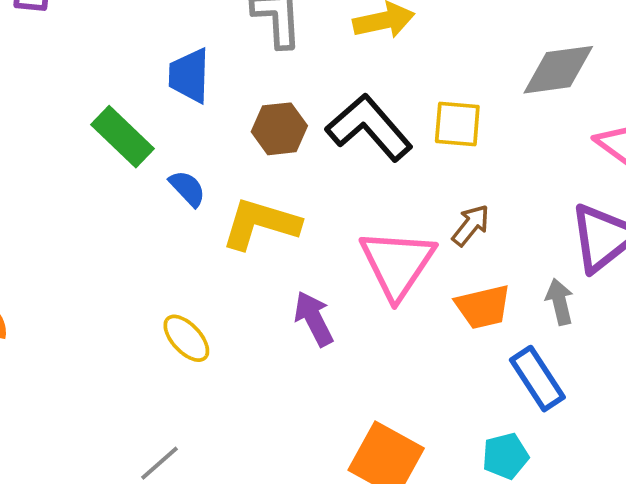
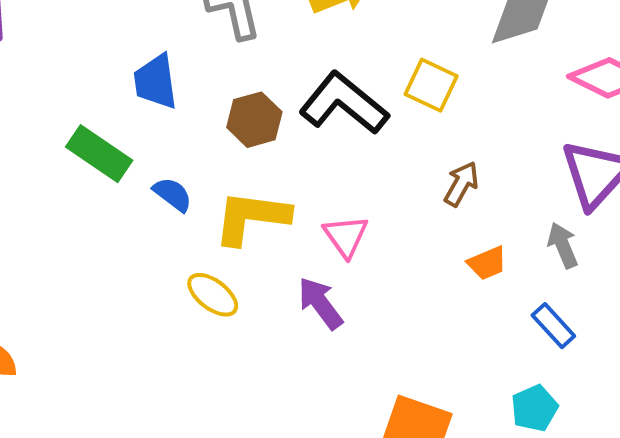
yellow square: (457, 124) -> (431, 85), turned 30
pink triangle: (397, 264) -> (346, 236), moved, size x0.6
orange trapezoid: (483, 307) -> (487, 263), size x0.7
yellow ellipse: (186, 338) -> (213, 295), moved
blue rectangle: (537, 379) -> (553, 326), size x0.7

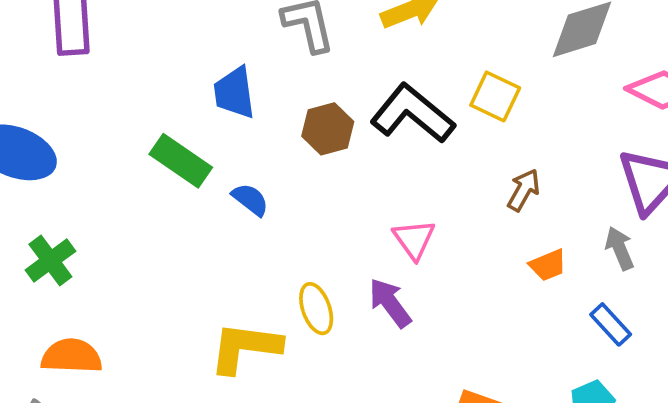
yellow L-shape: (251, 217) -> (245, 348), moved
yellow ellipse: (213, 295) -> (316, 309), moved, turned 33

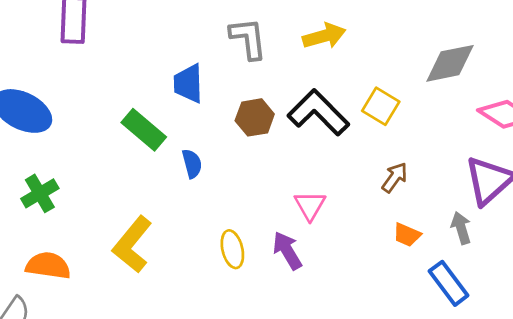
blue semicircle: (250, 199) -> (192, 164), turned 32
orange trapezoid: (548, 265) -> (407, 235), turned 40
blue rectangle: (611, 324) -> (449, 283), size x1.4
yellow L-shape: (245, 348) -> (132, 244), moved, turned -64

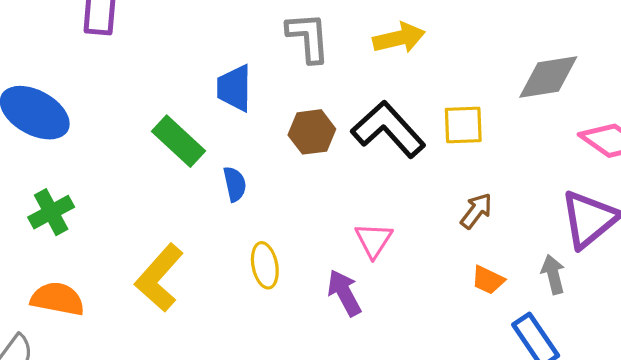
yellow square: (381, 106) -> (463, 125), turned -36
yellow ellipse: (232, 249) -> (265, 265), moved

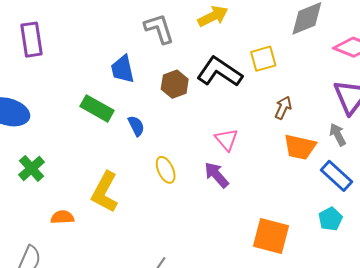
orange trapezoid: (488, 280) -> (300, 147), size x1.6
orange semicircle: (57, 299) -> (62, 217), moved, size x0.7

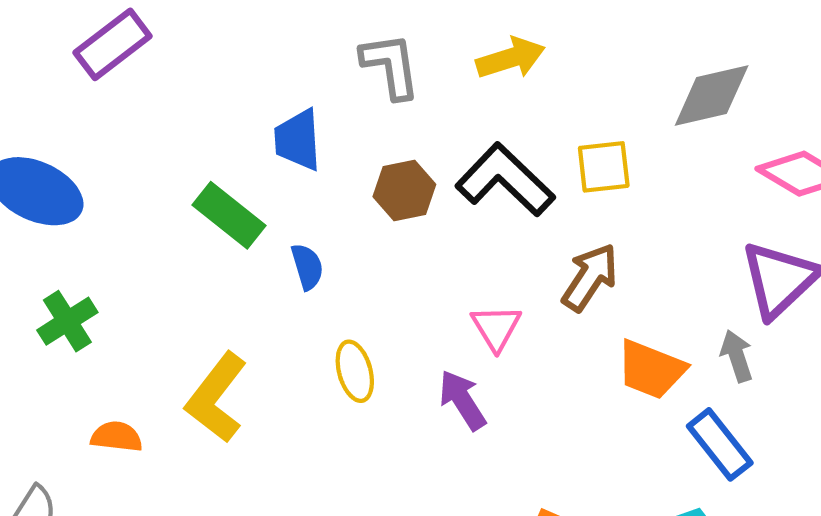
purple rectangle: (31, 40) -> (113, 44), turned 52
brown arrow: (283, 108) -> (590, 277), moved, size x1.4

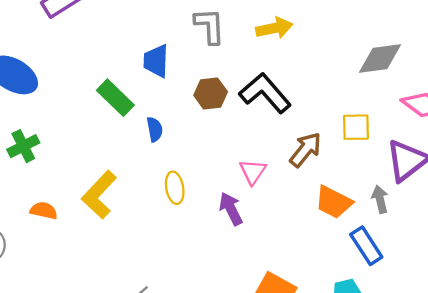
yellow square: (604, 167) -> (356, 127), moved

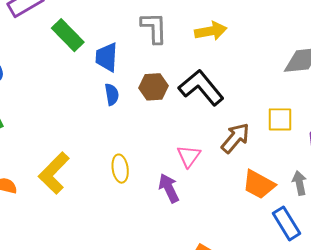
green rectangle: (115, 98) -> (68, 35), moved
blue semicircle: (155, 129) -> (112, 94), moved

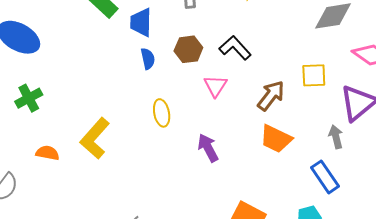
black L-shape: (201, 88) -> (235, 48), size x0.7
pink triangle: (189, 156) -> (215, 86), moved
yellow ellipse: (120, 169) -> (162, 113), moved
orange trapezoid: (259, 184) -> (276, 139), moved

